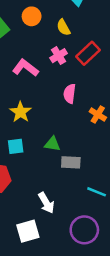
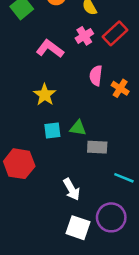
orange cross: (98, 115) -> (120, 88), moved
cyan square: (16, 146) -> (52, 131), moved
white square: (28, 231) -> (78, 228), moved, turned 35

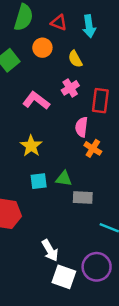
red rectangle: (115, 33) -> (100, 101), moved, turned -40
orange cross: (120, 88) -> (93, 148), moved
white arrow: (72, 189) -> (50, 250), moved

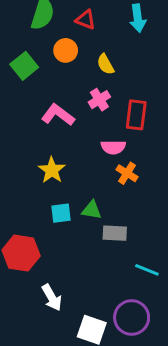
cyan arrow: (89, 26) -> (138, 18), moved
pink semicircle: (81, 127) -> (113, 147), turned -96
white arrow: (50, 250) -> (52, 298), moved

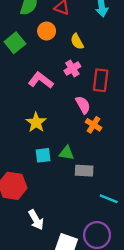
pink semicircle: (113, 147) -> (83, 105), turned -120

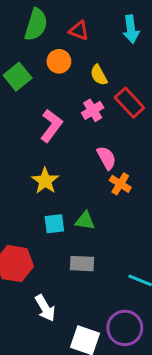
pink L-shape: (41, 80) -> (51, 126), turned 90
red rectangle: (101, 80) -> (129, 103), moved, turned -50
gray rectangle: (84, 171) -> (82, 264), moved

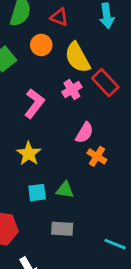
yellow semicircle: (99, 75) -> (77, 58), size x1.6
pink semicircle: (106, 158) -> (84, 133), turned 60

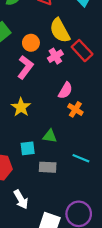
orange circle: (41, 45) -> (31, 43), moved
cyan square: (37, 193) -> (28, 148), moved
cyan line: (115, 244) -> (81, 158), moved

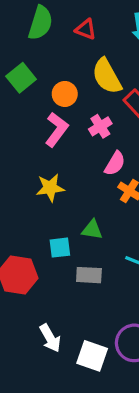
pink cross: (55, 56) -> (100, 126), moved
yellow star: (21, 107) -> (50, 188), turned 30
white arrow: (21, 199) -> (50, 338), moved

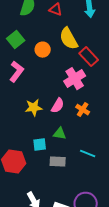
pink cross: (100, 126) -> (75, 79), moved, size x1.5
pink L-shape: (57, 130) -> (17, 72), moved
pink semicircle: (115, 163) -> (58, 106), moved

